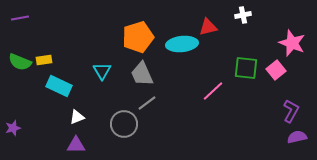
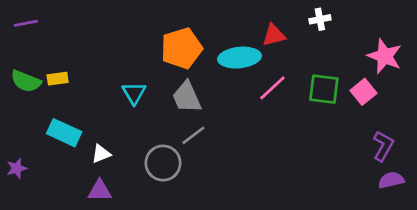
cyan rectangle: (59, 86) -> (64, 133), moved
pink line: (213, 91) -> (272, 88), moved

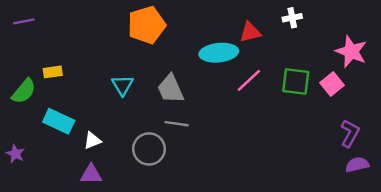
orange pentagon: (181, 48) -> (147, 25), moved
green semicircle: (26, 81) -> (24, 91), moved, turned -72
gray line: (193, 135) -> (177, 124), turned 45
purple star: (17, 168) -> (15, 154), turned -30

